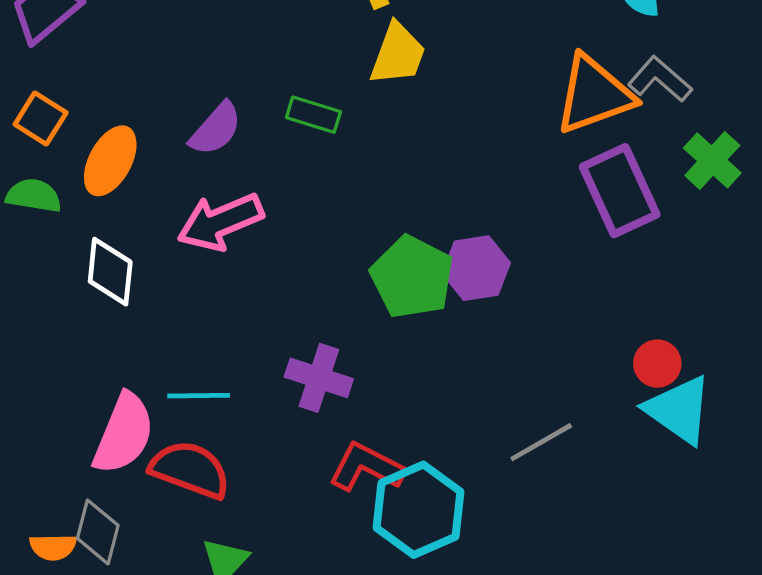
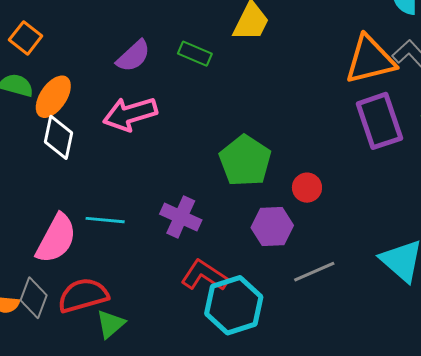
orange ellipse: (110, 161) -> (53, 97), moved
purple hexagon: (476, 268) -> (272, 227), moved
red circle: (657, 364) -> (307, 188), moved
red semicircle: (190, 470) -> (83, 295), moved, turned -42

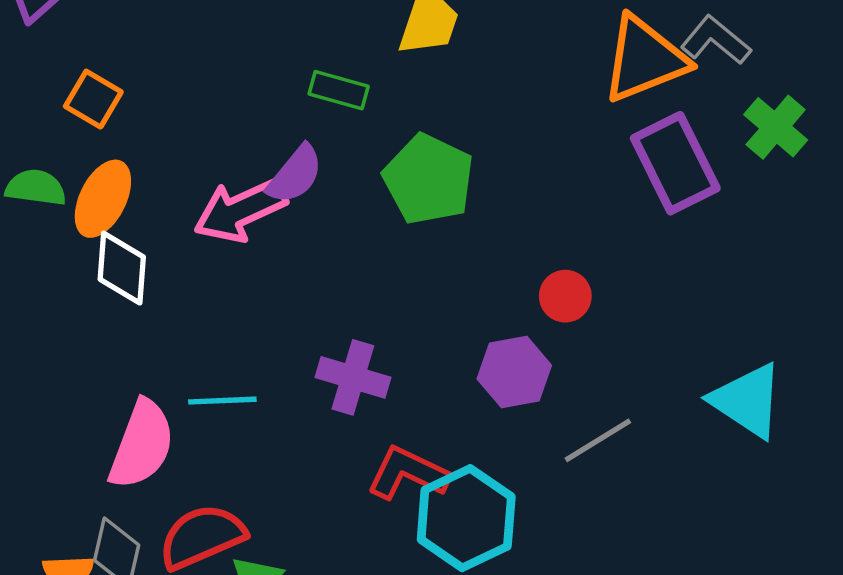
orange square: (26, 38) -> (93, 99), moved
purple semicircle: (133, 56) -> (295, 175), moved
green pentagon: (245, 161) -> (429, 179), moved

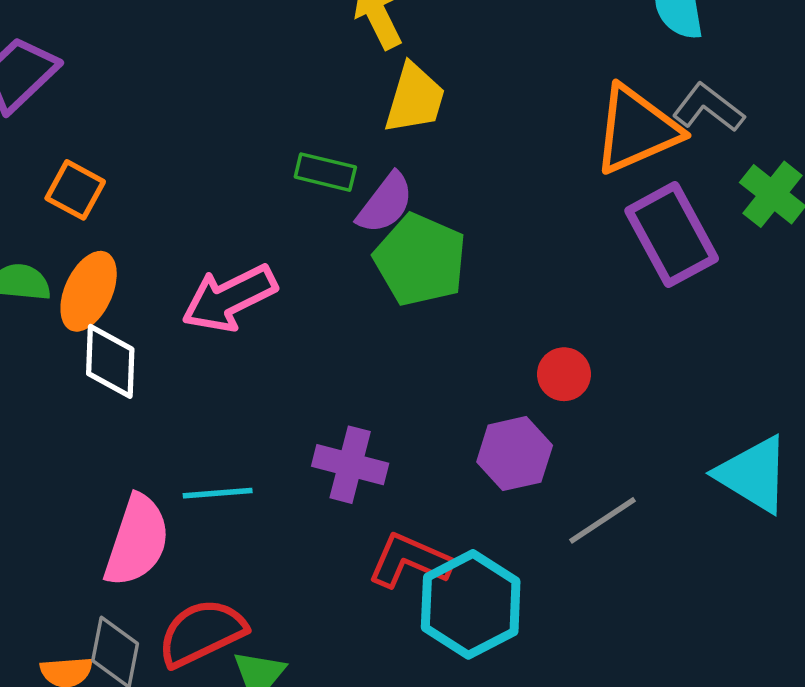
purple semicircle: (295, 175) -> (385, 203), moved

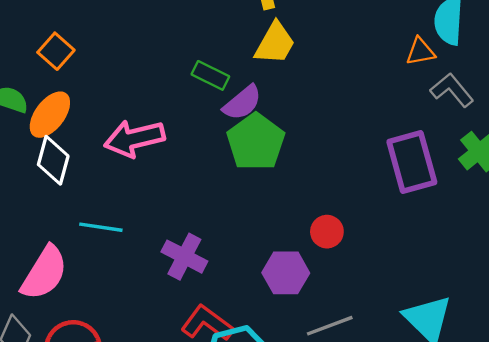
orange triangle: (636, 130) -> (420, 51), moved, size x0.5
cyan line: (218, 493) -> (101, 227), moved

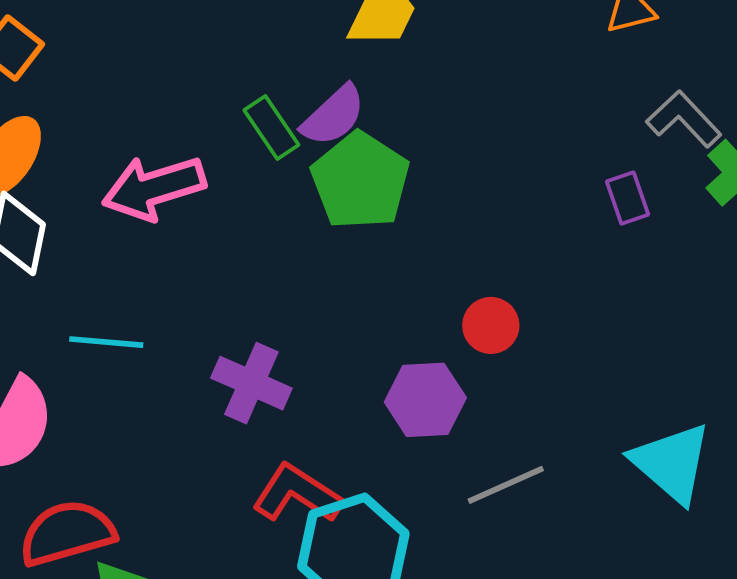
green rectangle: (210, 75) -> (271, 127), moved, turned 33
gray L-shape: (452, 90) -> (684, 119), moved
purple rectangle: (412, 162) -> (628, 198), size x0.5

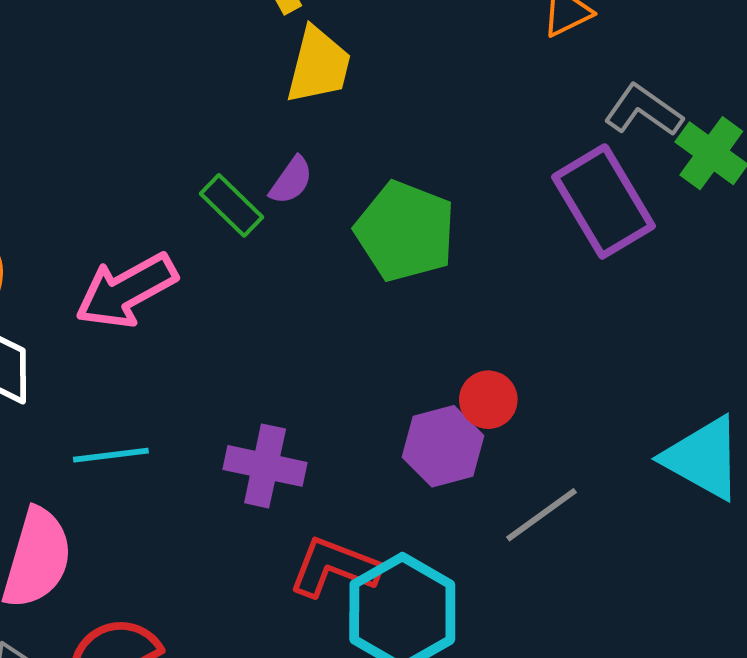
purple semicircle: (333, 116) -> (291, 180), size x0.7
green pentagon: (360, 181) -> (405, 231), moved
purple rectangle: (628, 198) -> (604, 201), size x2.0
red circle: (491, 325) -> (488, 400), moved

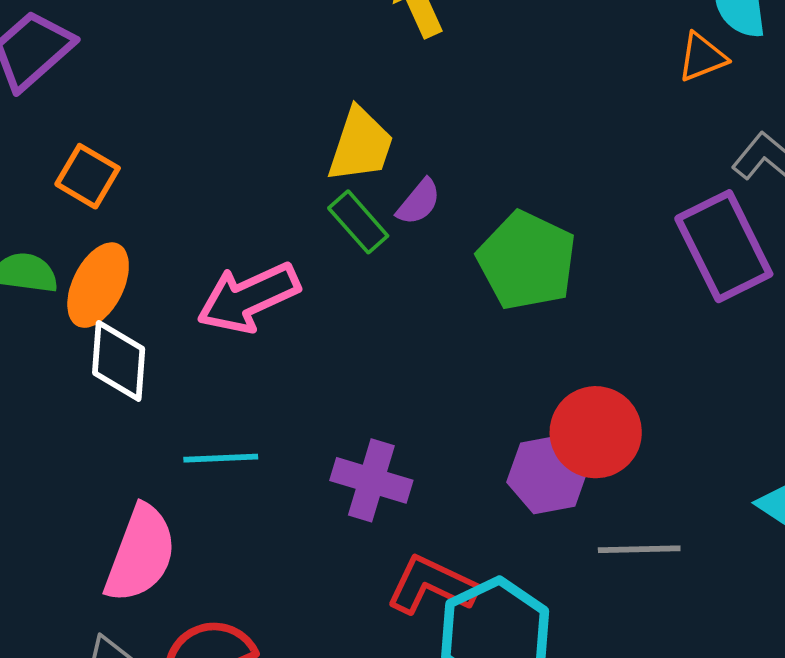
yellow trapezoid: (318, 65) -> (361, 145), moved
red circle: (488, 400) -> (596, 432), size x1.6
gray line: (541, 515) -> (639, 549), turned 30

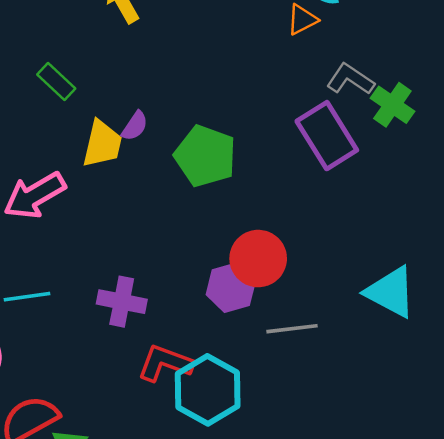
yellow trapezoid: (361, 145) -> (102, 144), moved
green rectangle: (358, 222) -> (56, 81), moved

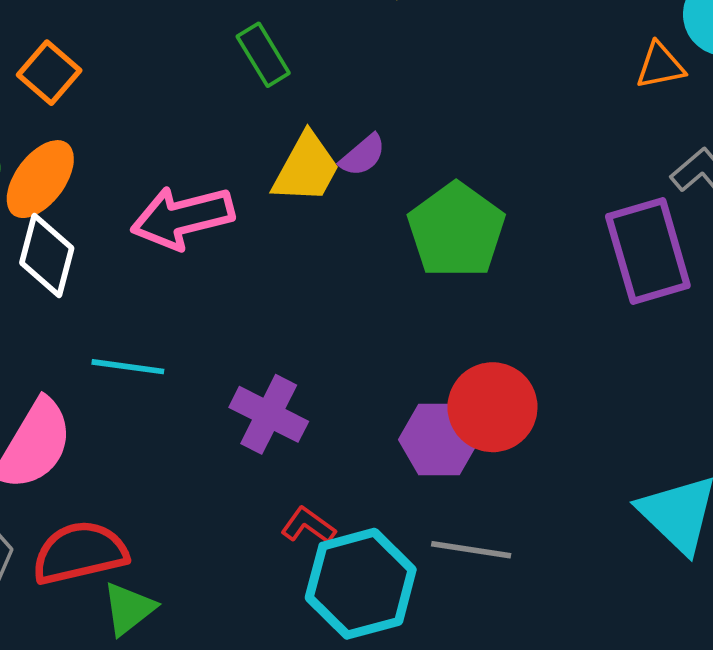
gray line: (292, 329) -> (471, 550), moved
red L-shape: (165, 363) -> (308, 526), size x0.6

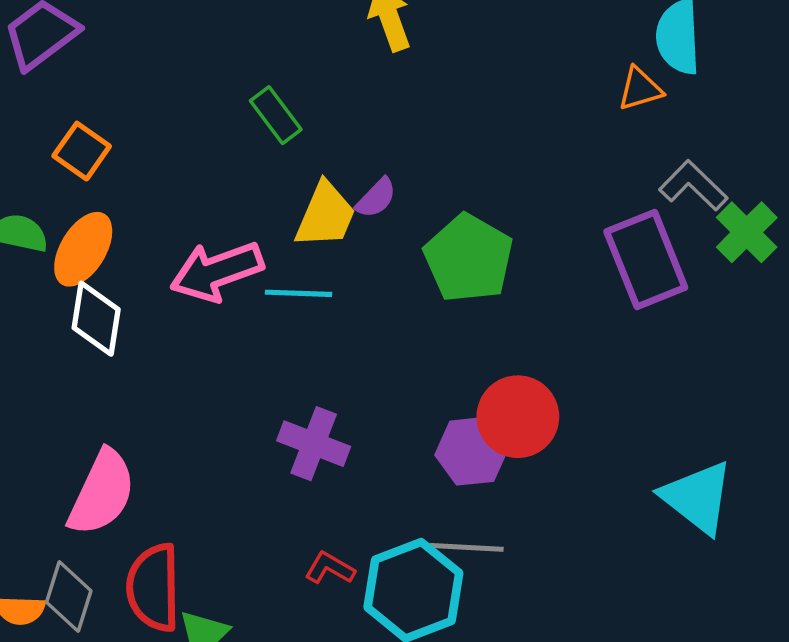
cyan line: (128, 367) -> (299, 293), moved
red L-shape: (308, 526) -> (330, 568), moved
gray line: (471, 550) -> (467, 547), moved
red semicircle: (80, 553) -> (153, 588), turned -72

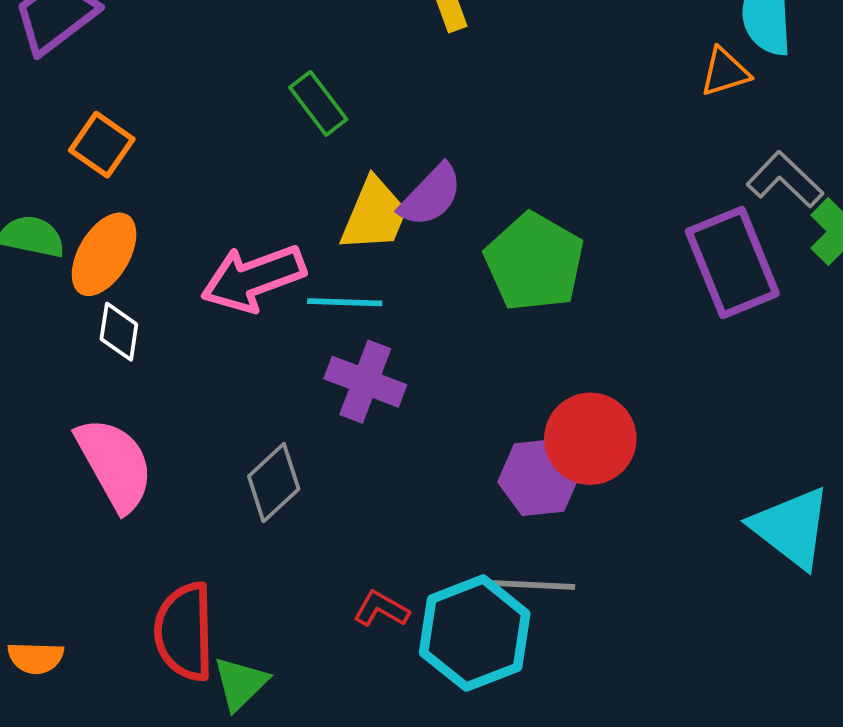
purple semicircle: (376, 198) -> (431, 195), size x1.4
white diamond: (96, 319) -> (119, 332), size x0.7
purple cross: (314, 444) -> (365, 382), moved
pink semicircle: (102, 493) -> (115, 464), moved, turned -54
gray diamond: (69, 597) -> (274, 483), moved, turned 30

